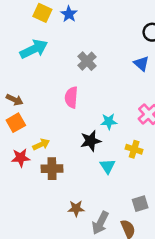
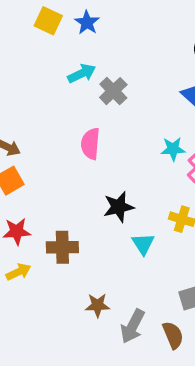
cyan arrow: (34, 49) -> (82, 73), moved, size x0.7
cyan star: (109, 121) -> (173, 149), moved
yellow arrow: (41, 144) -> (18, 272), moved

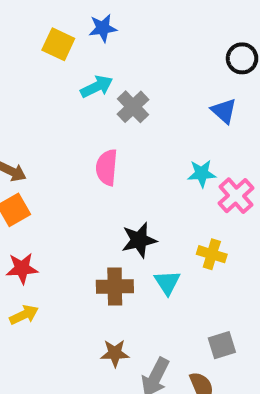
yellow square: (48, 21) -> (58, 44), moved
blue star: (87, 23) -> (103, 28), turned 30
brown cross: (62, 247) -> (115, 287), moved

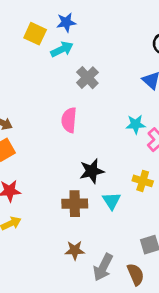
cyan arrow: (97, 87) -> (62, 49), moved

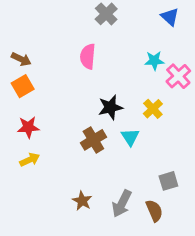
yellow cross: (143, 181) -> (153, 109), moved, turned 30
brown cross: (75, 204) -> (93, 140), turned -30
brown star: (75, 250) -> (82, 201), moved, turned 30

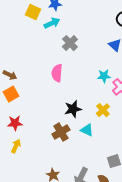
cyan triangle: (130, 137) -> (87, 130), turned -32
yellow arrow: (30, 160) -> (16, 146), turned -40

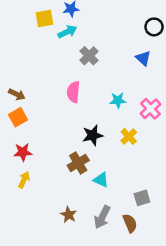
yellow square: (33, 12) -> (44, 18), turned -35
cyan star: (104, 76) -> (118, 100), moved
cyan triangle: (87, 130) -> (101, 180), moved

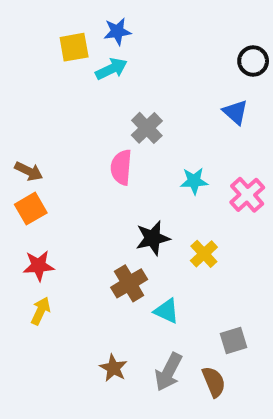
gray cross: (89, 56) -> (147, 128), moved
yellow cross: (129, 136) -> (204, 254), moved

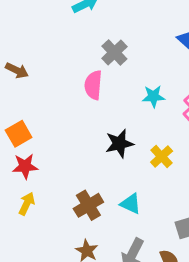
brown arrow: (29, 171) -> (17, 70), moved
orange square: (31, 209) -> (19, 134), moved
brown cross: (129, 283) -> (88, 205), moved

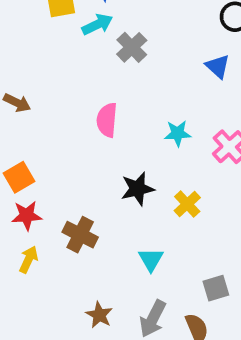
gray cross: (114, 53) -> (132, 47), moved
cyan triangle: (131, 204) -> (151, 259), turned 35
brown cross: (88, 205) -> (80, 235), moved, turned -32

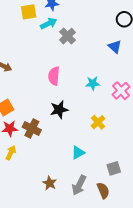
black star: (137, 189) -> (59, 110), moved
brown cross: (80, 235) -> (32, 128), moved
cyan triangle: (151, 259) -> (78, 153), turned 32

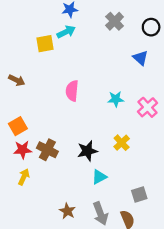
yellow square: (29, 12) -> (45, 44), moved
gray cross: (67, 36) -> (115, 21), moved
black star: (59, 110) -> (87, 151), moved
gray arrow: (79, 185) -> (100, 213), turned -48

